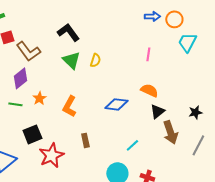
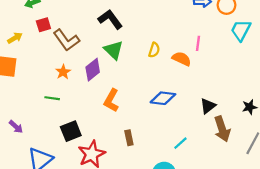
yellow semicircle: (95, 60) -> (154, 50), moved
purple diamond: (20, 78) -> (93, 70), moved
orange semicircle: (149, 90) -> (182, 59), moved
orange star: (39, 98) -> (63, 72), moved

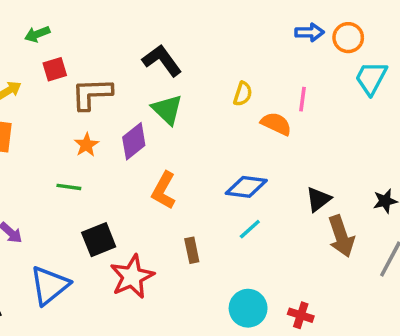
brown L-shape: (66, 40) -> (92, 94), turned 124
yellow semicircle: (154, 50) -> (243, 94), moved
cyan line: (180, 143) -> (250, 229), moved

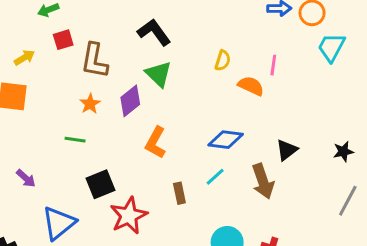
brown L-shape: (92, 94) -> (94, 61), turned -78
cyan line: (250, 229) -> (215, 177), moved
brown arrow: (341, 236) -> (263, 181), moved

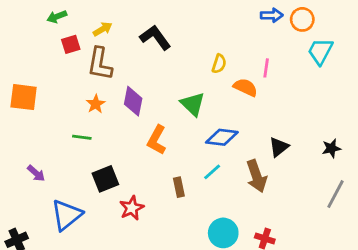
yellow arrow: (24, 58) -> (103, 29), moved
green triangle: (159, 74) -> (193, 104), moved
purple diamond: (130, 101) -> (133, 101), turned -40
red star: (129, 216) -> (132, 208), size x0.7

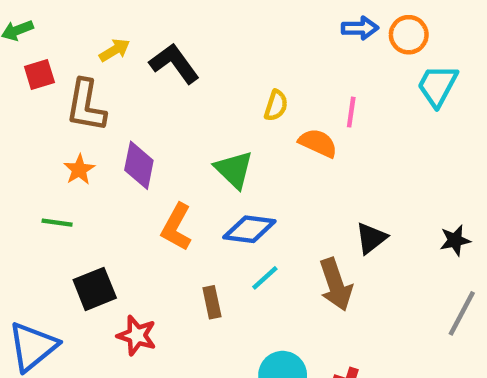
yellow arrow: (103, 29) -> (115, 50), moved
blue diamond: (222, 137) -> (249, 229), moved
red star: (132, 208) -> (137, 335), turned -30

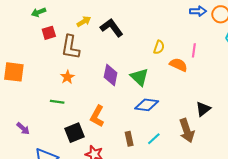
purple diamond: (139, 165) -> (111, 75), moved
orange L-shape: (177, 227) -> (97, 116), moved
cyan line: (265, 278) -> (154, 139), moved

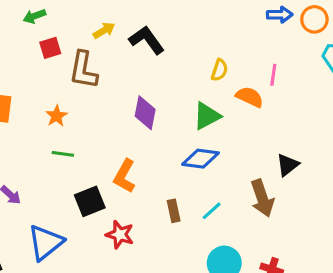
orange star: (67, 77) -> (57, 116), moved
green triangle: (139, 77) -> (207, 116), moved, turned 48

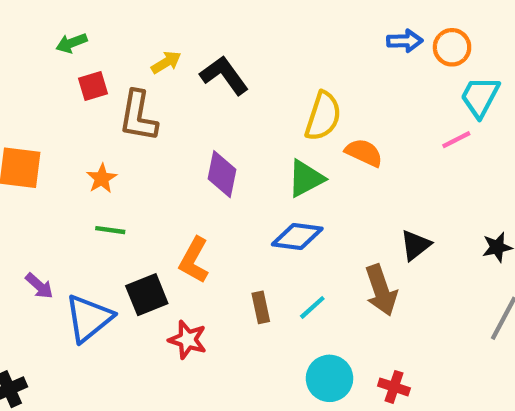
yellow semicircle: (220, 70) -> (323, 116), size x1.6
pink line: (273, 75) -> (456, 140), moved, turned 55
blue triangle: (45, 242) -> (89, 318), moved

